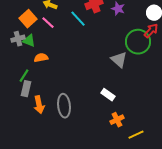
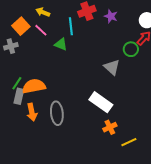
cyan line: (78, 19) -> (71, 26), turned 36
green triangle: (29, 41) -> (61, 44), moved
green circle: (138, 42) -> (131, 49), size x0.6
orange semicircle: (41, 58) -> (34, 86), moved, size x1.6
white rectangle: (108, 95) -> (101, 102), size x1.6

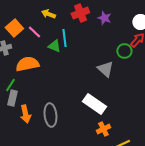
yellow arrow: (43, 12) -> (48, 14), moved
cyan line: (71, 26) -> (64, 38), moved
orange semicircle: (34, 86) -> (27, 64), moved

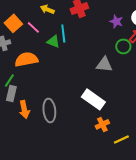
purple star: (104, 18) -> (116, 21), moved
gray triangle: (105, 69) -> (104, 64), turned -36

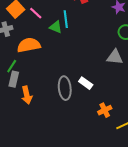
gray triangle: (104, 64) -> (115, 57), moved
white rectangle: (93, 99) -> (86, 83), moved, size x0.6
gray ellipse: (49, 110) -> (65, 88), moved

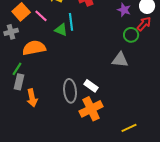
orange cross: (105, 110) -> (91, 109), moved, size x1.6

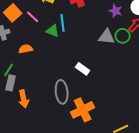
orange semicircle: (34, 48) -> (26, 49), size x0.6
gray triangle: (120, 60) -> (107, 37), moved
white rectangle: (91, 86) -> (83, 69), moved

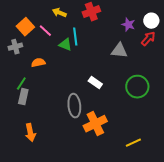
green circle: (123, 36) -> (137, 87), moved, size x1.5
orange arrow: (24, 99) -> (30, 133), moved

